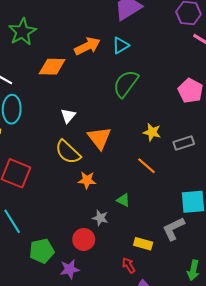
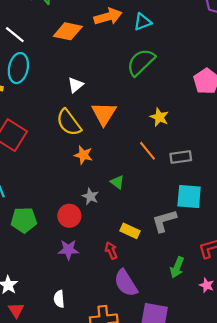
gray rectangle: (184, 143) -> (181, 157), moved
purple star: (70, 269) -> (68, 250), moved

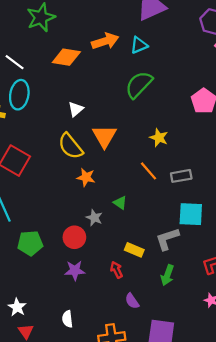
green arrow: (177, 267) -> (167, 275), moved
purple semicircle: (126, 283) -> (132, 301), size x0.6

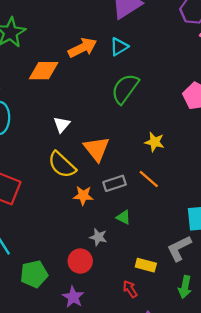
gray rectangle: (181, 176) -> (115, 183), moved
purple star: (75, 270) -> (73, 297), moved, turned -30

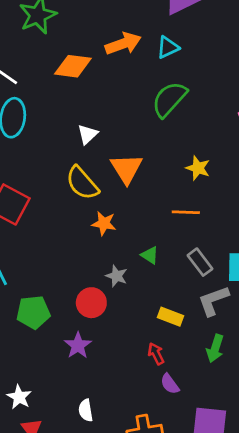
orange line: (149, 179) -> (186, 212), turned -45
gray rectangle: (115, 183) -> (200, 262), moved, turned 65
red arrow: (130, 289) -> (156, 354), moved

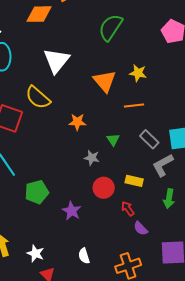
white triangle: (88, 134) -> (56, 61), size x1.8
orange triangle: (126, 169) -> (105, 81), moved
yellow semicircle: (82, 183) -> (38, 98), moved
green triangle: (150, 255) -> (113, 140), turned 32
red circle: (91, 303) -> (104, 188), moved

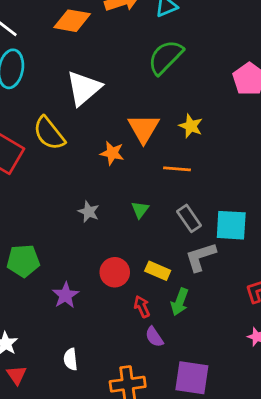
orange star: (77, 122) -> (112, 153), moved
gray star: (92, 158) -> (89, 212), moved
green arrow: (169, 199) -> (180, 302), moved

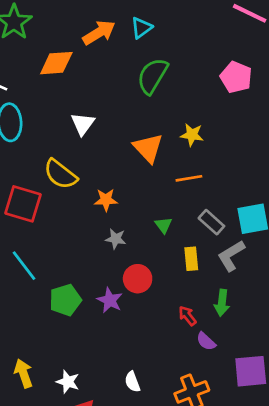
white triangle: (84, 88) -> (83, 124), size x0.7
orange star: (112, 153) -> (106, 200), moved
yellow rectangle: (158, 271) -> (191, 259), moved, turned 75
red circle: (115, 272) -> (138, 279), moved
purple star: (66, 295) -> (110, 300), moved

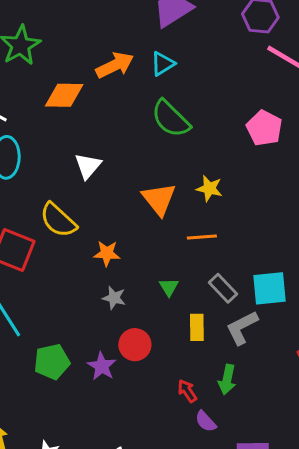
green semicircle: (152, 76) -> (171, 119), turned -81

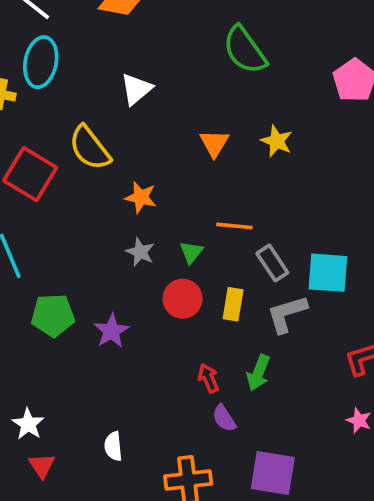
orange triangle: (159, 199) -> (214, 143), size x0.7
orange line: (202, 237) -> (234, 226), moved
green triangle: (169, 287) -> (191, 252), moved
red circle: (135, 345) -> (183, 299), moved

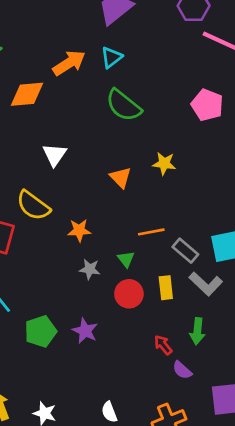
gray L-shape: (287, 314) -> (206, 284), turned -104

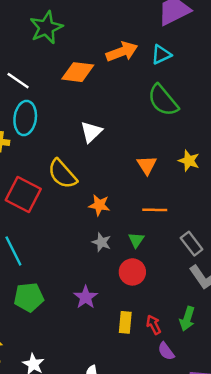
orange line: (151, 232) -> (155, 210), moved
yellow rectangle: (166, 288) -> (125, 322), moved
green pentagon: (41, 331) -> (29, 297), moved

